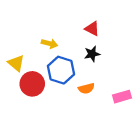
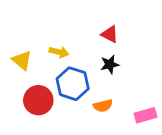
yellow triangle: (16, 63) -> (22, 60), moved

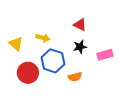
pink rectangle: (145, 115) -> (105, 55), moved

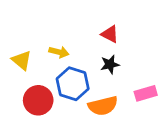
pink rectangle: (105, 55) -> (146, 93), moved
orange semicircle: (75, 77) -> (103, 106), size x1.5

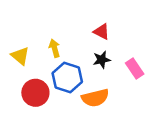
yellow arrow: (59, 52) -> (55, 48), turned -120
pink rectangle: (146, 93) -> (135, 69), moved, turned 72

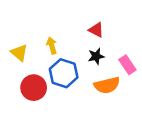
orange semicircle: (95, 98) -> (107, 85), moved

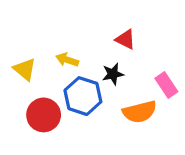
yellow arrow: (52, 46) -> (67, 60), turned -56
black star: (96, 56) -> (113, 74), moved

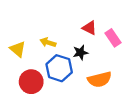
pink rectangle: (166, 85) -> (113, 38), moved

